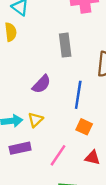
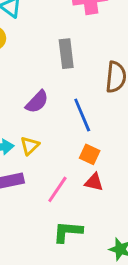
blue line: (78, 95) -> (82, 115), turned -32
red triangle: (92, 158) -> (94, 182), moved

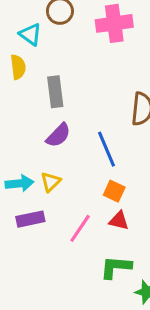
gray rectangle: (66, 54) -> (55, 92), moved
green L-shape: (68, 232) -> (116, 267), moved

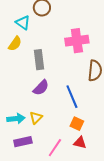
pink cross: (114, 23) -> (77, 41), moved
yellow semicircle: (18, 67) -> (15, 44), turned 42

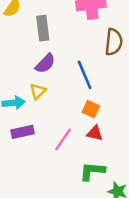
yellow triangle: (36, 118) -> (38, 91), moved

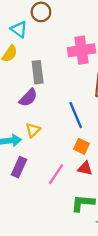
purple semicircle: (45, 64) -> (28, 98), moved
purple rectangle: (23, 132) -> (19, 167), turned -54

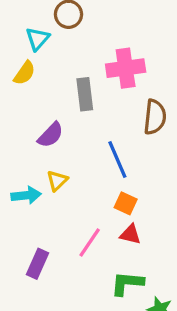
cyan triangle: (19, 29) -> (38, 39), turned 36
gray rectangle: (38, 72) -> (85, 94), moved
purple rectangle: (19, 167) -> (38, 264), moved

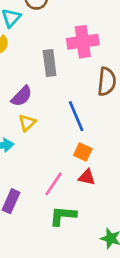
yellow triangle: (57, 181) -> (27, 123), moved
green L-shape: (127, 283) -> (63, 216), moved

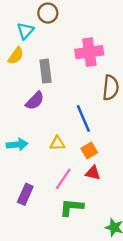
gray rectangle: (50, 63) -> (45, 71), moved
yellow triangle: (27, 123) -> (57, 143), moved, turned 42
orange square: (83, 152) -> (89, 150), turned 35

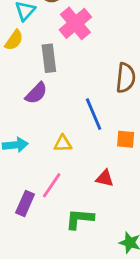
pink cross: (89, 52) -> (75, 23), moved, turned -32
orange square: (89, 150) -> (126, 139), moved, turned 35
pink line: (63, 179) -> (52, 185), moved

